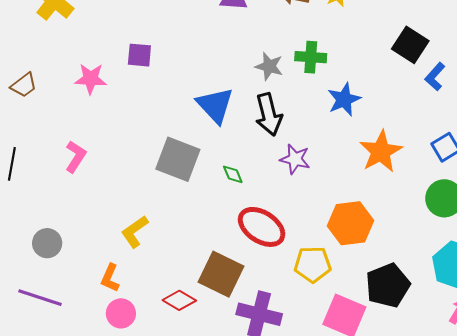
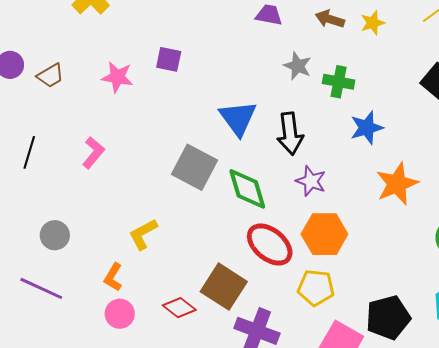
gray star: (269, 66) -> (298, 66), moved
green diamond: (233, 174) -> (247, 189), size x2.0
orange hexagon: (350, 223) -> (324, 234), moved

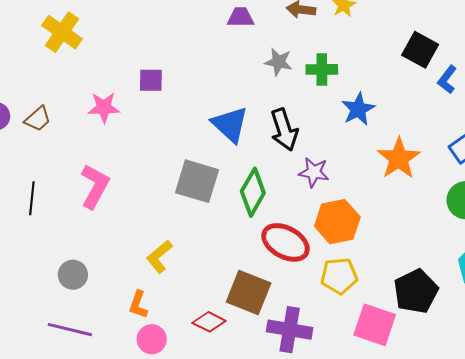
pink L-shape: (93, 153) -> (95, 186), size x1.4
green diamond: (247, 189) -> (253, 192), turned 57

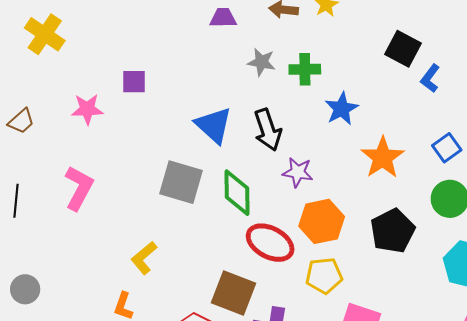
green diamond: (253, 192) -> (237, 193), turned -30
gray circle: (73, 275) -> (25, 289), moved
black pentagon: (416, 291) -> (393, 231), moved

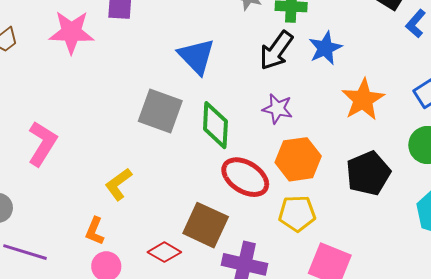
pink star: (87, 109) -> (71, 32), size x1.4
black arrow: (268, 130) -> (276, 51), moved, turned 51
pink L-shape: (79, 188) -> (42, 144), moved

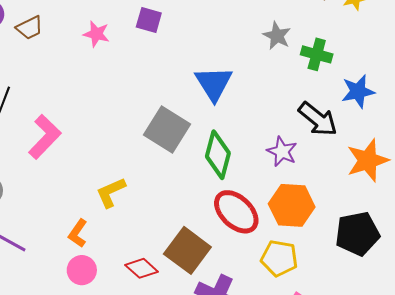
pink star: (71, 32) -> (96, 34), size x0.6
blue star: (325, 48) -> (358, 91), moved
black arrow: (276, 51) -> (318, 119), moved, turned -99

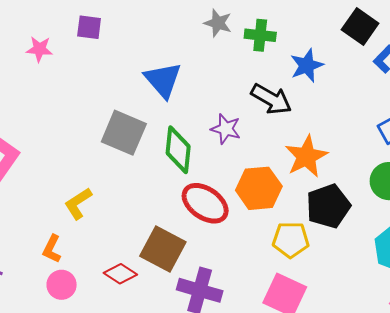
purple star: (282, 152) -> (226, 129), moved
orange star: (368, 160) -> (306, 156), moved
yellow pentagon: (279, 258) -> (291, 240), moved

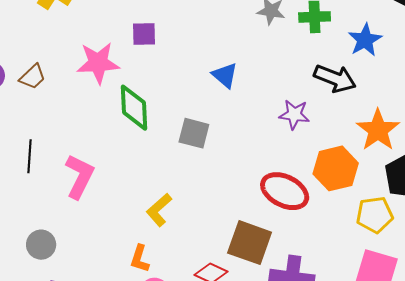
pink star: (39, 49) -> (98, 63), size x1.6
blue triangle: (163, 80) -> (225, 75), size x0.7
gray square: (124, 133) -> (194, 133), size x0.7
green diamond: (178, 150) -> (134, 108), moved

